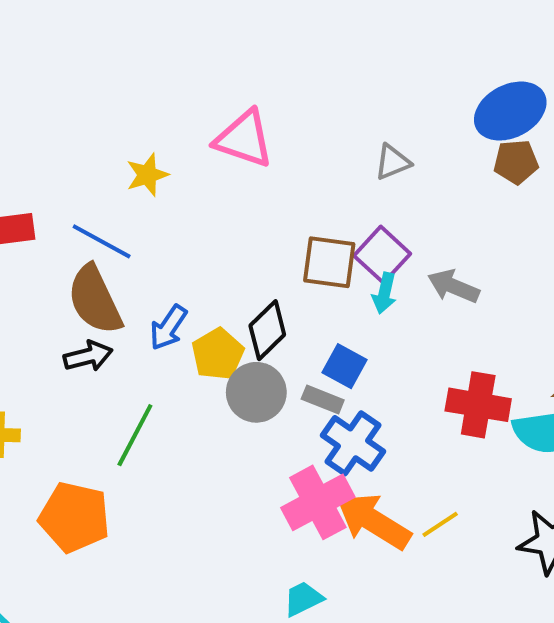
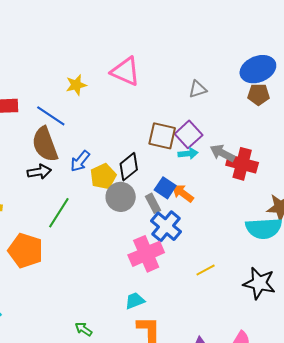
cyan arrow: (384, 293) -> (188, 154), turned -114
gray rectangle: (323, 399) -> (153, 203), turned 36
red cross: (478, 405) -> (242, 164), moved
orange arrow: (374, 521) -> (183, 193), moved, size x0.6

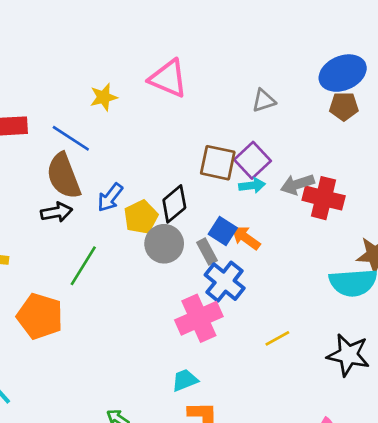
gray arrow: (222, 153) -> (297, 184), turned -45

